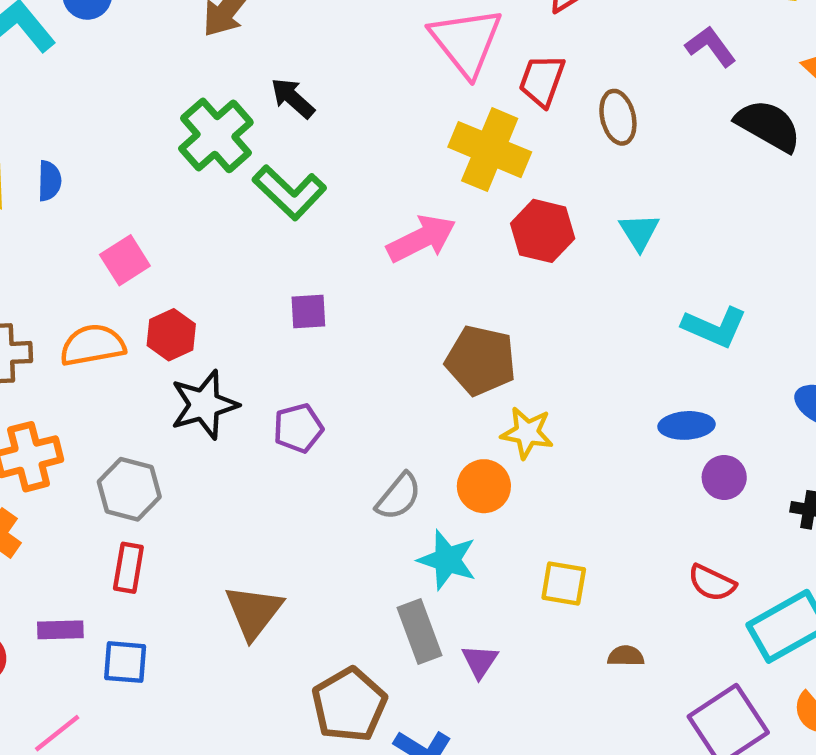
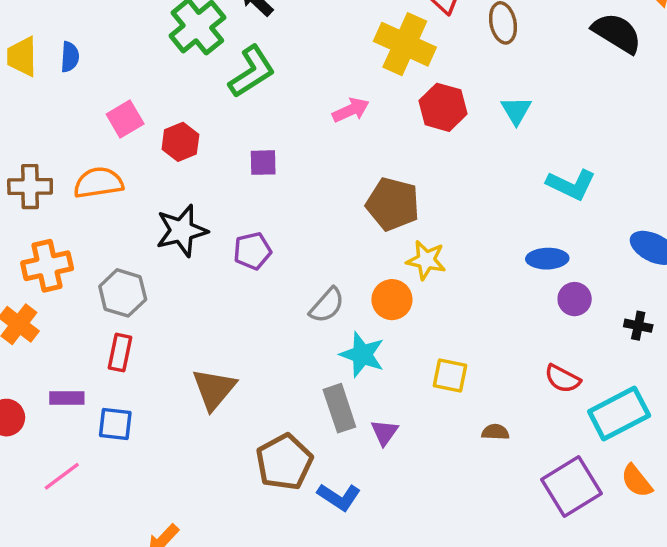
green L-shape: (289, 192) -> (252, 72), turned -78
pink arrow: (421, 239) -> (351, 110), size x0.7
red hexagon: (171, 335) -> (180, 142), moved

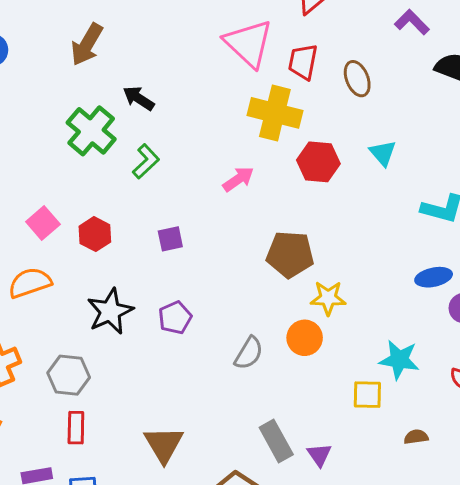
green L-shape: (252, 72) -> (146, 161), size x0.7
cyan star: (362, 355) -> (399, 360), moved

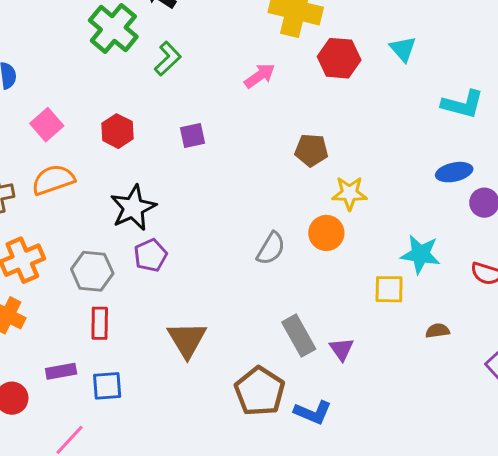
pink square: (43, 223) -> (47, 125), moved
brown pentagon: (290, 254) -> (311, 150), size x0.7
purple pentagon: (175, 318) -> (151, 255), moved

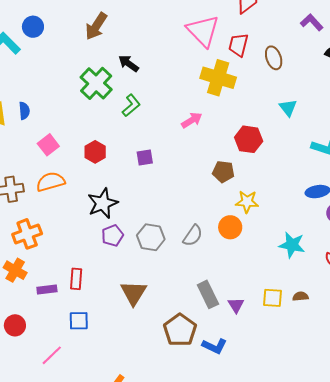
red hexagon: (339, 58) -> (249, 139), moved
gray hexagon: (92, 271) -> (151, 237), moved
yellow square: (389, 289) -> (273, 298), moved
purple rectangle: (61, 371) -> (47, 289), moved

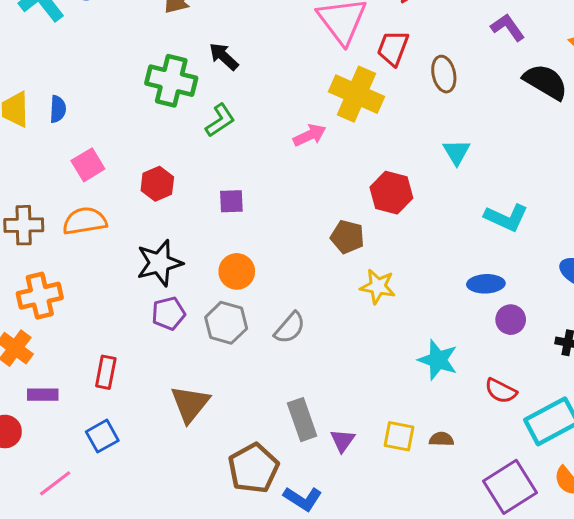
green cross: (96, 83) -> (171, 81), turned -36
pink arrow: (192, 120) -> (310, 135), moved
orange circle: (230, 227) -> (237, 271), moved
purple rectangle: (47, 289) -> (43, 395), moved
blue square: (79, 321) -> (102, 436), turned -35

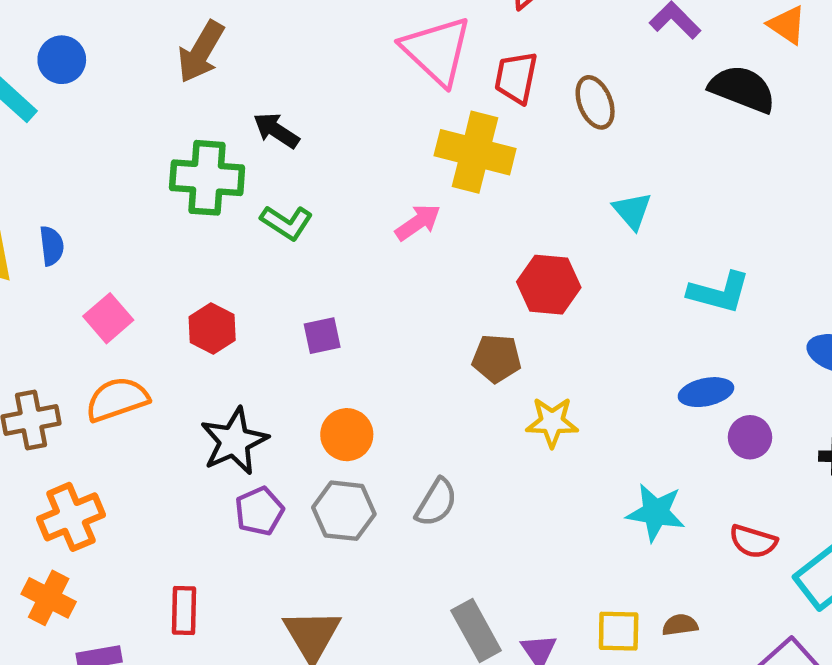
green L-shape: (220, 120) -> (287, 223), turned 76

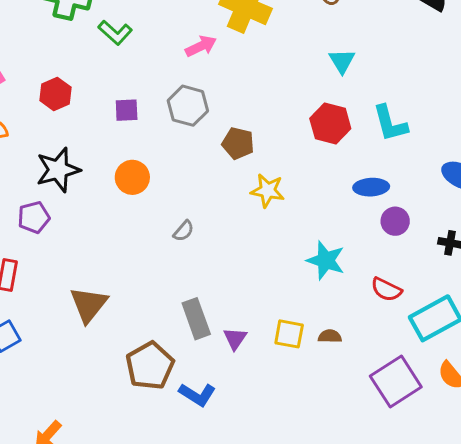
red hexagon: (549, 285) -> (330, 124), moved
cyan L-shape: (719, 292) -> (390, 123), turned 51
gray semicircle: (436, 502) -> (184, 231), size x0.7
purple pentagon: (259, 511) -> (34, 217), moved
gray hexagon: (344, 511) -> (188, 106), moved

